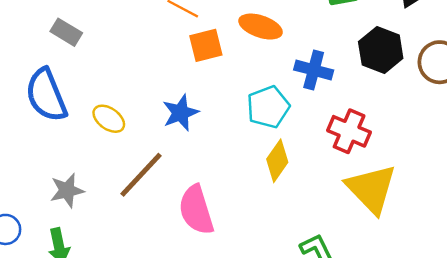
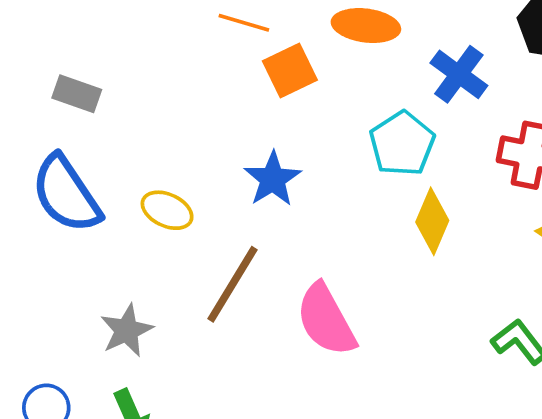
blue cross: (314, 70) -> (459, 74), turned 33

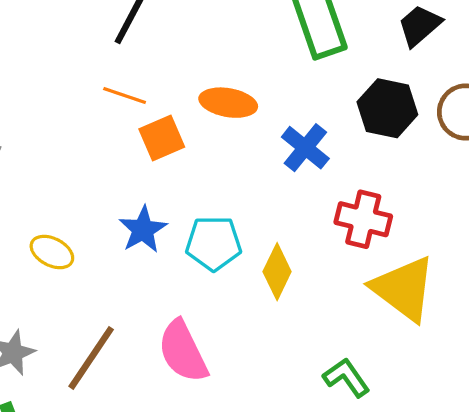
cyan pentagon: (402, 144) -> (214, 243), moved, turned 30
brown line: (233, 284) -> (91, 358), moved

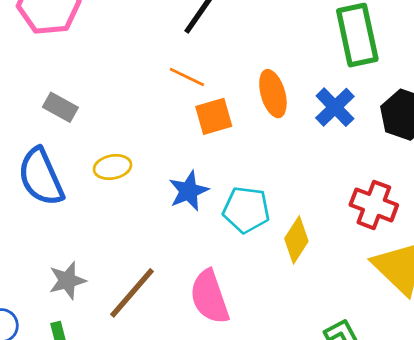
orange ellipse: (228, 103) -> (273, 94), turned 57
blue cross: (305, 148) -> (335, 107), moved
yellow ellipse: (52, 252) -> (113, 167), moved, turned -45

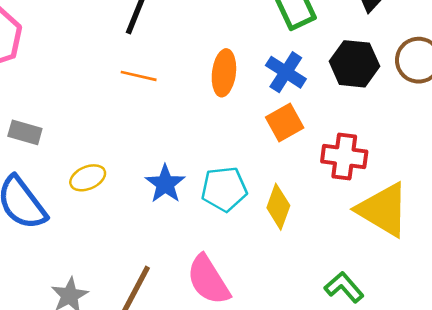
orange ellipse: (273, 94) -> (224, 73), turned 36
orange square: (214, 116) -> (285, 122), moved

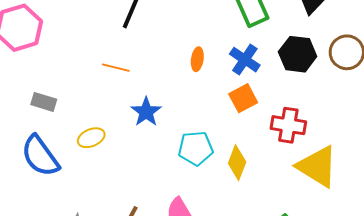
orange ellipse: (224, 73) -> (197, 59), size x0.7
orange line: (139, 76) -> (116, 68), moved
blue star: (165, 184) -> (146, 112), moved

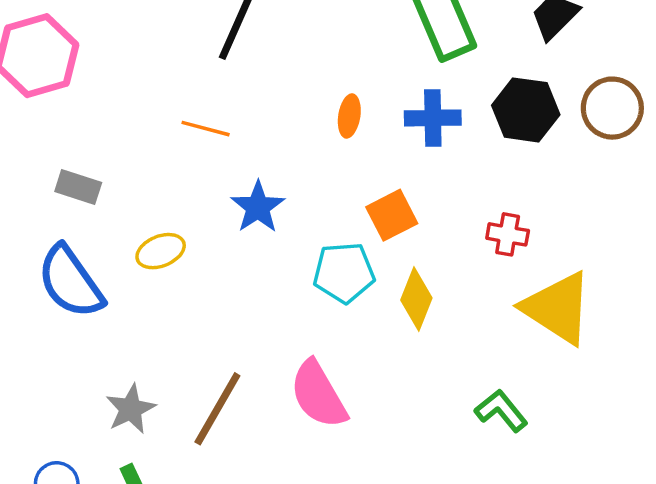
blue cross: (245, 60) -> (433, 118), turned -36
orange square: (243, 98) -> (392, 215), moved
red cross: (288, 125) -> (508, 234), size x0.7

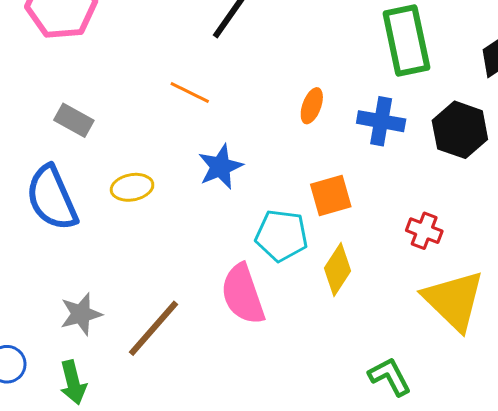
pink semicircle: (318, 394) -> (243, 294), moved

